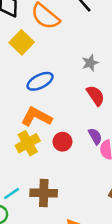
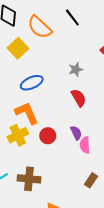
orange L-shape: (37, 117) -> (27, 113), turned 35

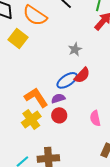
blue ellipse: (32, 83) -> (67, 80), moved
red semicircle: (79, 98) -> (82, 75), turned 84
purple semicircle: (76, 133) -> (58, 98), moved, turned -72

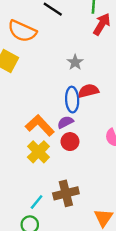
red semicircle: (82, 75) -> (88, 91), turned -138
blue ellipse: (67, 80) -> (72, 100), turned -50

